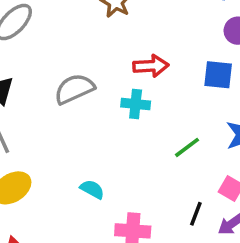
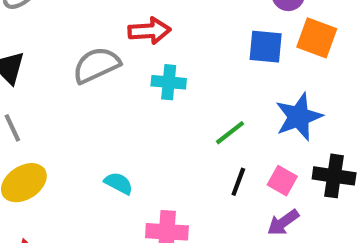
red arrow: (151, 66) -> (149, 31), moved
black line: (196, 214) -> (238, 182), moved

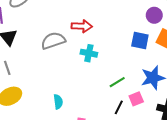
pink square: (282, 181) -> (136, 99), moved, turned 32
cyan semicircle: (119, 183) -> (58, 102), turned 48

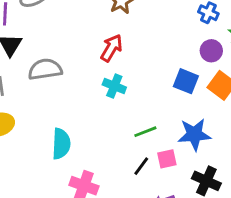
red arrow: (82, 26) -> (111, 48), turned -72
gray semicircle: (53, 41) -> (45, 69), moved
cyan semicircle: (58, 102) -> (61, 144), size x1.5

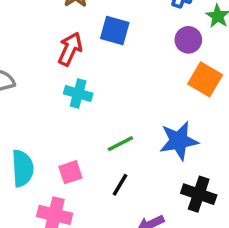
blue square: (186, 81) -> (115, 30), moved
pink square: (167, 159) -> (70, 172), moved

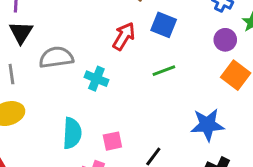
cyan cross: (78, 93) -> (96, 79), moved
green line: (120, 144) -> (164, 71), moved

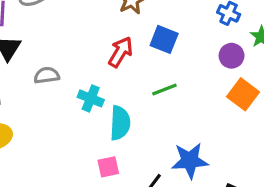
gray semicircle: (56, 57) -> (47, 75), size x0.7
blue star: (207, 125) -> (190, 161), moved
cyan semicircle: (72, 133) -> (120, 123), moved

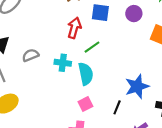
purple circle: (232, 56) -> (134, 14), moved
green line: (164, 90) -> (92, 47), moved

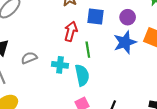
green line: (92, 47) -> (88, 50), turned -63
blue star: (137, 86) -> (125, 42), moved

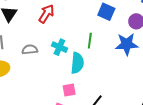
red arrow: (71, 31) -> (46, 14), moved
gray semicircle: (29, 58) -> (30, 50), moved

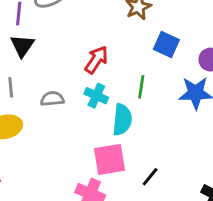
red arrow: (46, 14) -> (96, 60), moved
pink square: (69, 90) -> (109, 159), size x1.6

